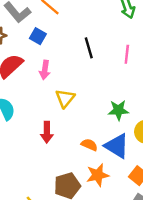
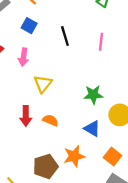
blue square: (38, 36) -> (29, 26), moved
orange semicircle: (89, 145) -> (51, 120), moved
blue triangle: (117, 146) -> (92, 129), size x0.7

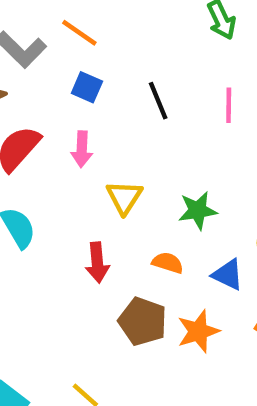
green star: (93, 95) -> (198, 210), moved
orange semicircle: (51, 120) -> (168, 263), moved
brown pentagon: (45, 166) -> (143, 321), moved, turned -30

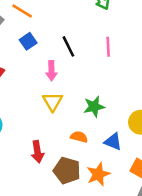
blue square: (87, 87) -> (28, 41), turned 35
pink arrow: (82, 149) -> (51, 71), moved
red arrow: (97, 263) -> (37, 152), moved

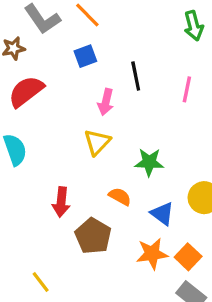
orange star: (98, 174) -> (152, 254), moved

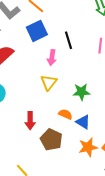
blue square: (85, 56) -> (37, 31), size x1.5
blue triangle: (162, 214) -> (83, 122), moved

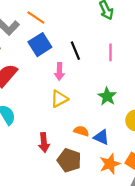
yellow triangle: (49, 82) -> (59, 99), turned 30
green star: (81, 92) -> (107, 96), moved, turned -30

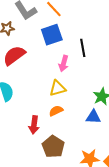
orange semicircle: (81, 131) -> (56, 111), moved, turned -56
blue triangle: (101, 137) -> (93, 117), moved, turned -35

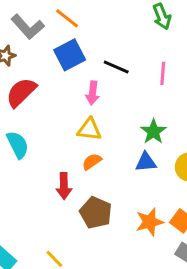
black line: (83, 48) -> (116, 67), turned -48
yellow triangle: (58, 88) -> (89, 129), turned 30

